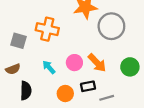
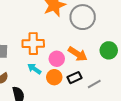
orange cross: (47, 29) -> (33, 44), moved
orange circle: (65, 94) -> (54, 77), moved

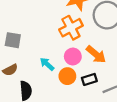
orange cross: (33, 44) -> (71, 28), moved, turned -35

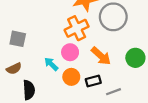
pink circle: (73, 57) -> (70, 52), moved

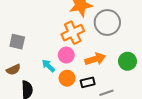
orange arrow: (101, 56) -> (95, 59), turned -60

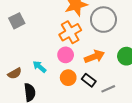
gray square: (17, 42) -> (17, 21), moved, turned -35
cyan arrow: (48, 66) -> (40, 67), moved
black rectangle: (88, 82) -> (89, 80), turned 56

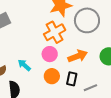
black rectangle: (89, 80) -> (72, 79), turned 64

